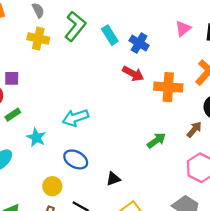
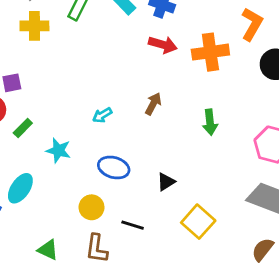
cyan arrow: (75, 118) -> (102, 115), size x0.6
brown arrow: (194, 130) -> (153, 104), moved
green arrow: (156, 141) -> (210, 122), turned 132

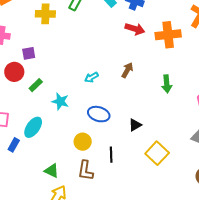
black line: (133, 225) -> (111, 155), turned 70

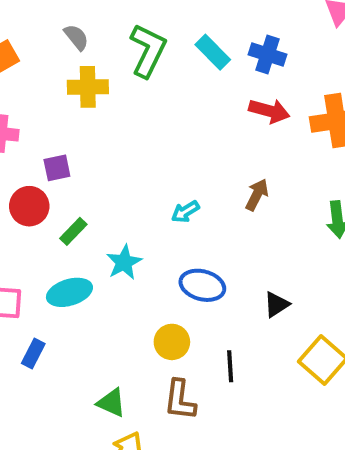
cyan star: (60, 101) -> (124, 262), turned 30
cyan ellipse: (33, 127) -> (69, 292), moved, turned 40

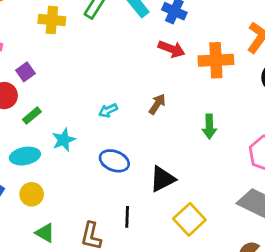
purple square: (57, 168) -> (25, 72), turned -30
black triangle: (276, 304) -> (162, 179), size x1.5
yellow circle: (172, 342) -> (32, 194), moved

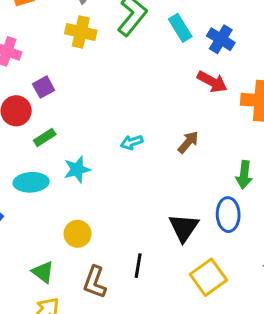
blue ellipse: (114, 161) -> (228, 215), moved, turned 60
black triangle: (162, 179) -> (184, 228), turned -36
yellow circle: (32, 194) -> (78, 234), moved

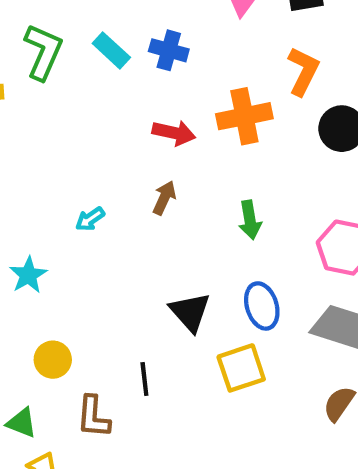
red arrow: (212, 82) -> (174, 133), moved
blue ellipse: (228, 215) -> (262, 306), moved
yellow square: (208, 277) -> (241, 368), turned 33

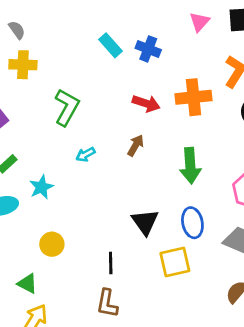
green L-shape: (43, 52) -> (67, 107), moved
green arrow: (250, 220) -> (190, 166), size x1.4
brown L-shape: (93, 417) -> (107, 303), moved

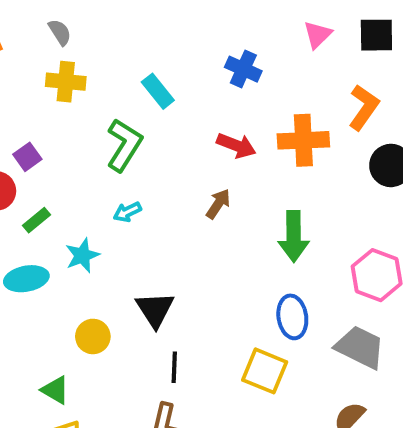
cyan rectangle: (110, 45) -> (158, 91), moved
cyan arrow: (86, 154) -> (127, 212), moved
black triangle: (145, 222) -> (155, 309), moved
yellow square: (175, 262) -> (265, 371), turned 32

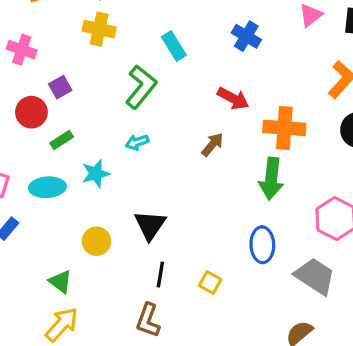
orange cross: (303, 140) -> (284, 128), moved
yellow square: (265, 371) -> (210, 283), moved, size x0.6

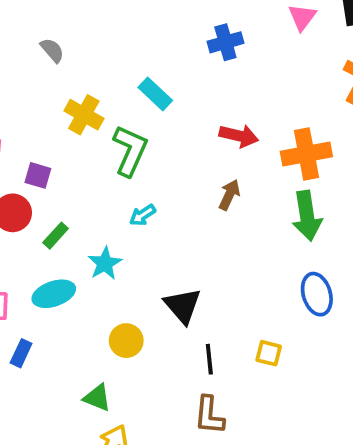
yellow cross: (99, 29) -> (84, 115), moved, turned 32
blue cross: (246, 36) -> (225, 42), moved, turned -32
purple square: (60, 87) -> (38, 175), turned -30

